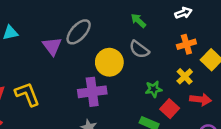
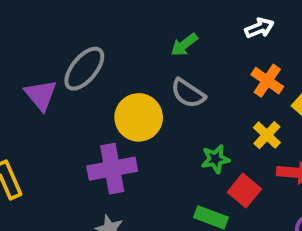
green arrow: (138, 21) -> (184, 45), turned -77
orange cross: (186, 44) -> (267, 81), turned -36

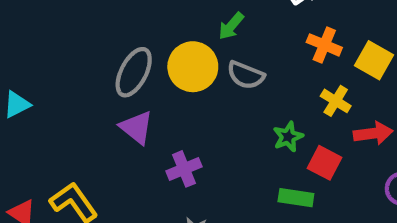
purple triangle: (41, 95) -> (136, 128), moved
yellow circle: (139, 117) -> (193, 67), moved
purple cross: (112, 169) -> (184, 169), size x0.7

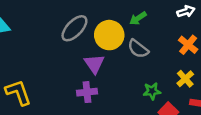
purple triangle: (136, 128) -> (94, 64), moved

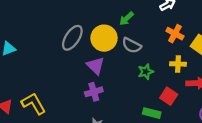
yellow cross: (185, 79) -> (178, 64), turned -35
green star: (152, 91) -> (146, 72), moved

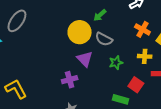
gray ellipse: (72, 38) -> (17, 21), moved
purple triangle: (96, 66) -> (85, 59), moved

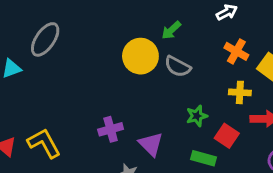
purple triangle: (85, 59) -> (151, 144), moved
green star: (116, 63) -> (197, 116), moved
purple cross: (70, 80) -> (111, 129), moved

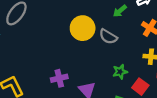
green arrow: (171, 30) -> (120, 11), moved

